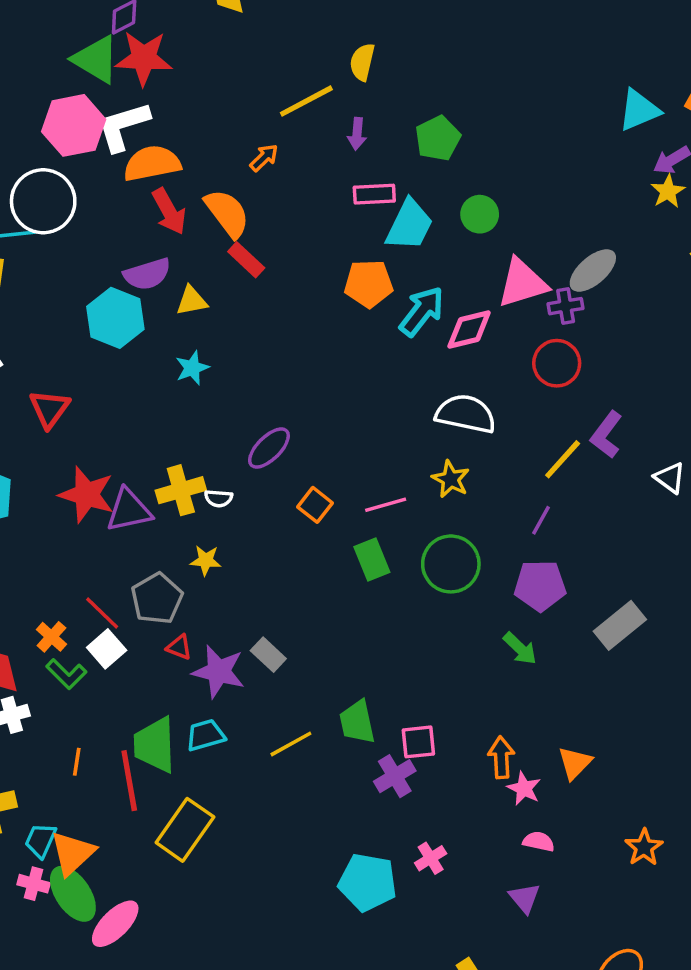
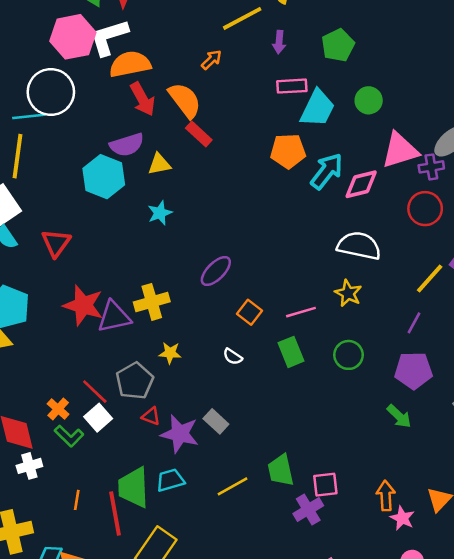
white semicircle: (219, 498) -> (233, 357), moved, turned 30
green circle: (451, 564) -> (349, 355), size x0.7

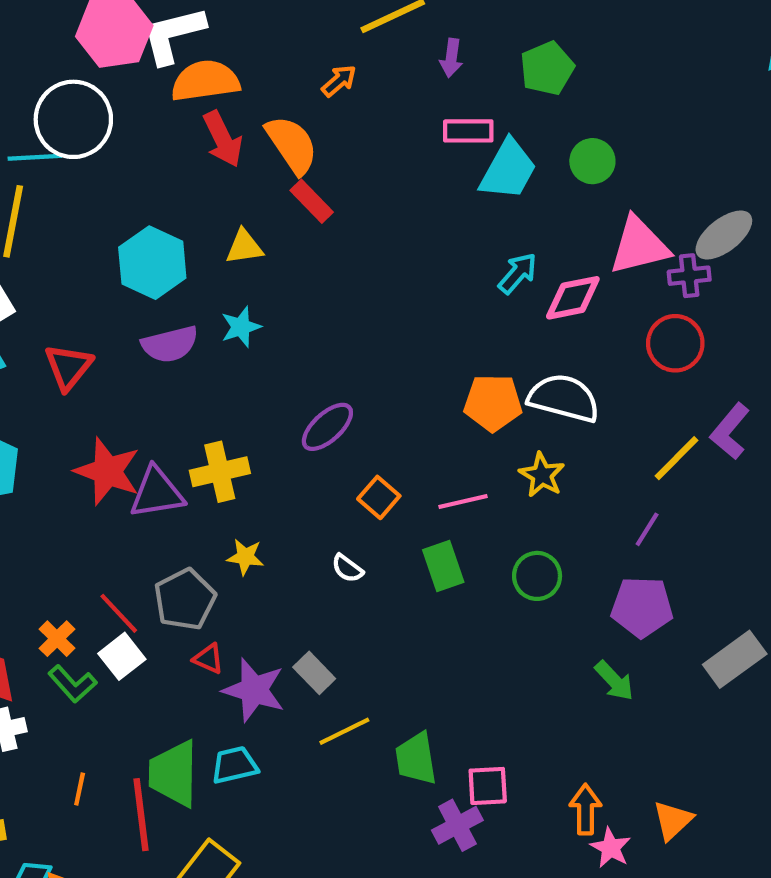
purple semicircle: (127, 145) -> (170, 344), moved
orange pentagon: (288, 151) -> (493, 403), moved
cyan arrow: (327, 171) -> (518, 273), size x0.7
yellow line: (233, 486) -> (344, 731), moved

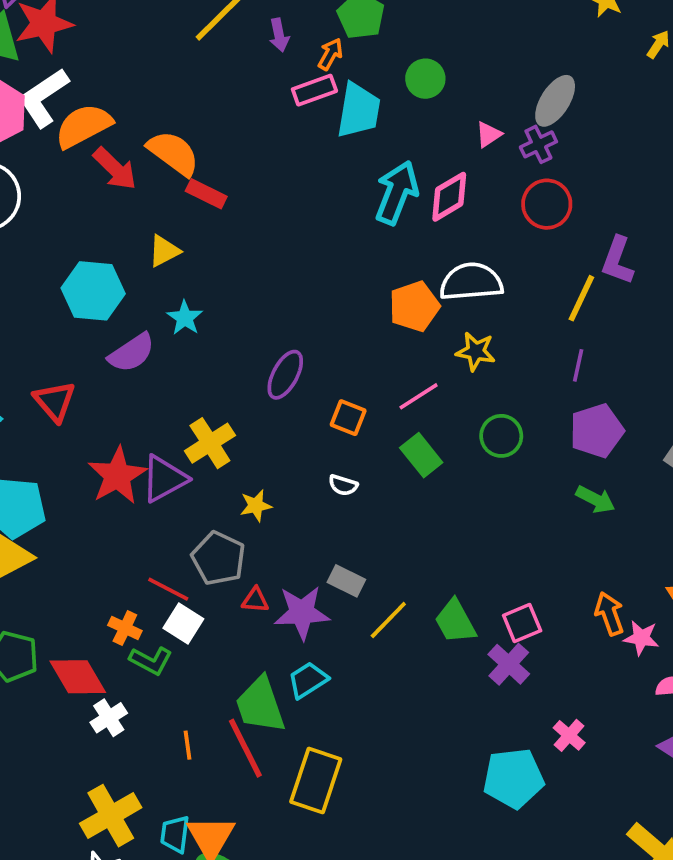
orange arrow: (339, 81) -> (330, 54), moved
pink triangle: (639, 246) -> (489, 134), size x0.5
cyan arrow: (518, 273) -> (397, 193), size x1.6
red star: (107, 471) -> (117, 476), turned -30

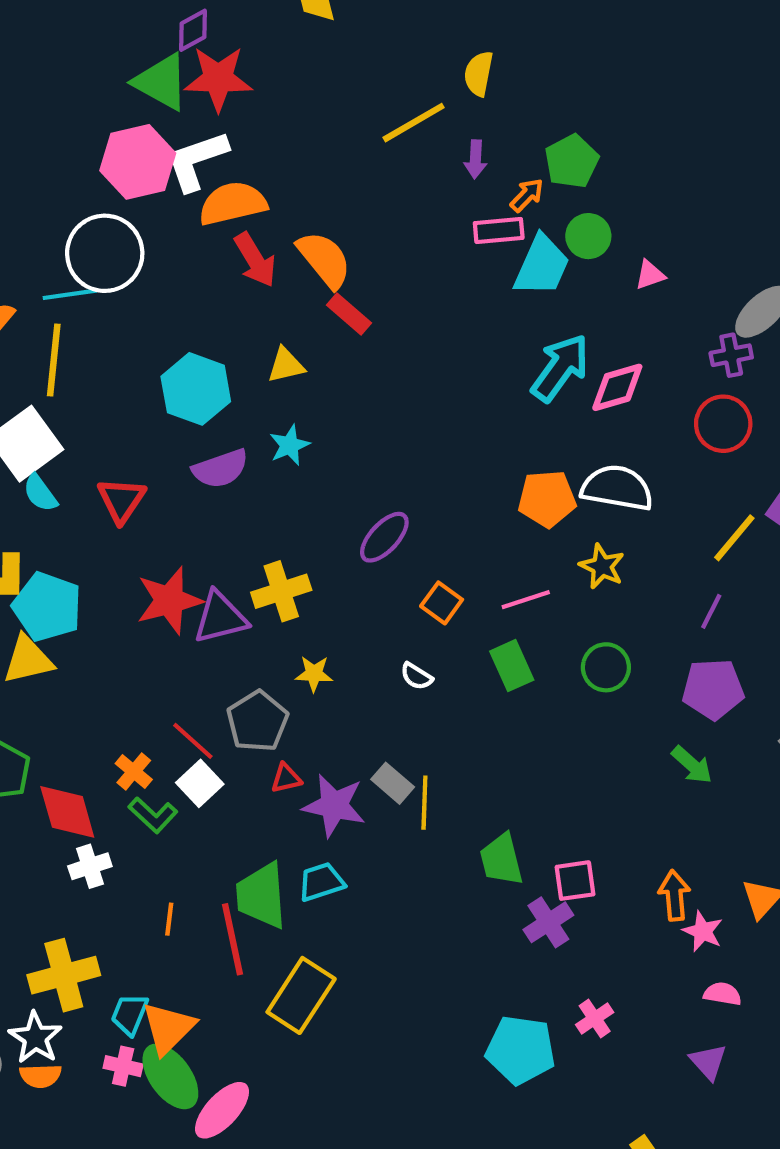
green circle: (425, 79) -> (588, 236), moved
pink triangle: (489, 134) -> (650, 275), moved
red triangle: (255, 600) -> (286, 778), turned -32
yellow line: (388, 620) -> (424, 803), moved, turned -57

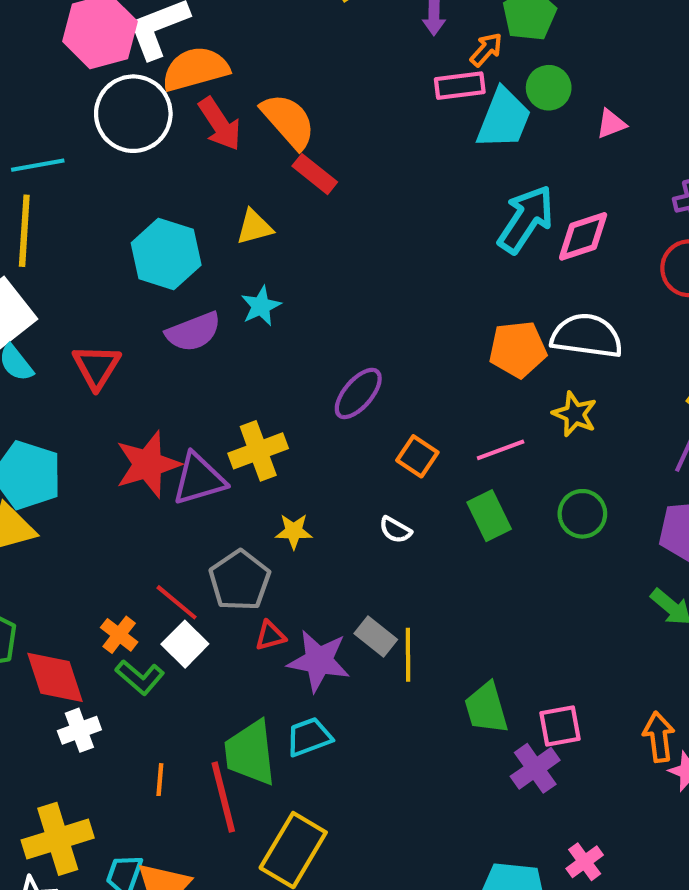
white circle: (105, 253) -> (133, 114), moved

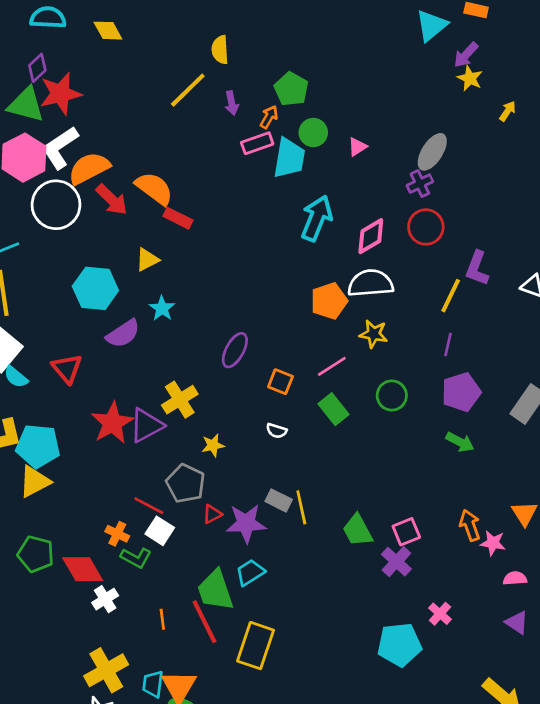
pink diamond: (583, 236) -> (371, 236), moved

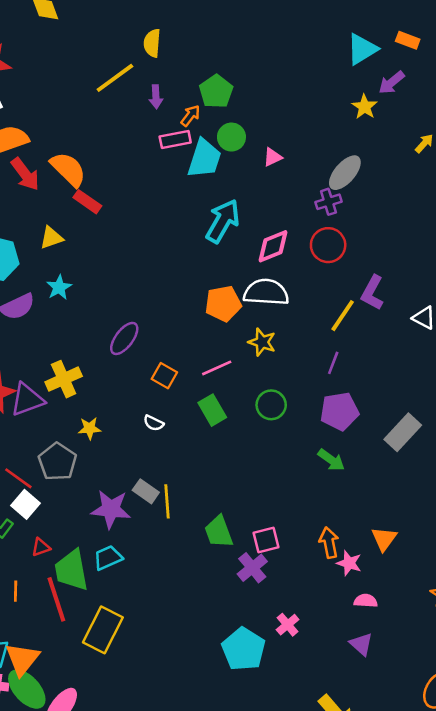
yellow star: (470, 78) -> (364, 107), moved
red triangle: (212, 514) -> (41, 547), moved
cyan pentagon: (399, 645) -> (243, 649), turned 30

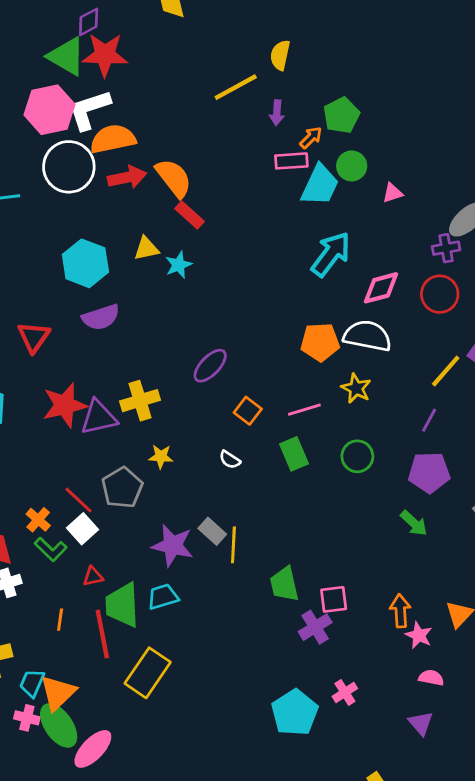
red arrow: (25, 174) -> (127, 177), turned -72
cyan star: (59, 287) -> (179, 265), moved

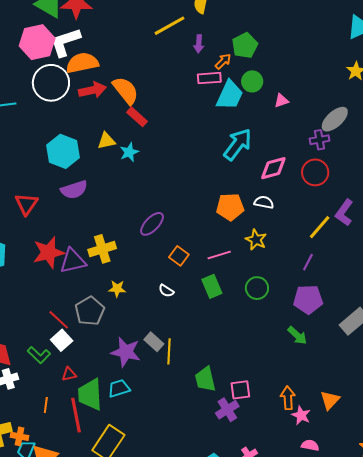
white semicircle: (367, 336) -> (264, 202), size x0.6
orange cross: (38, 520) -> (19, 436), moved, turned -30

